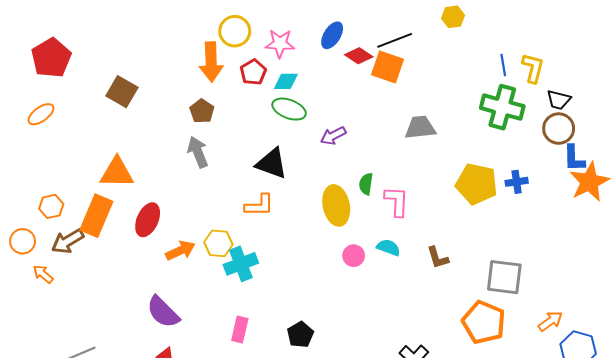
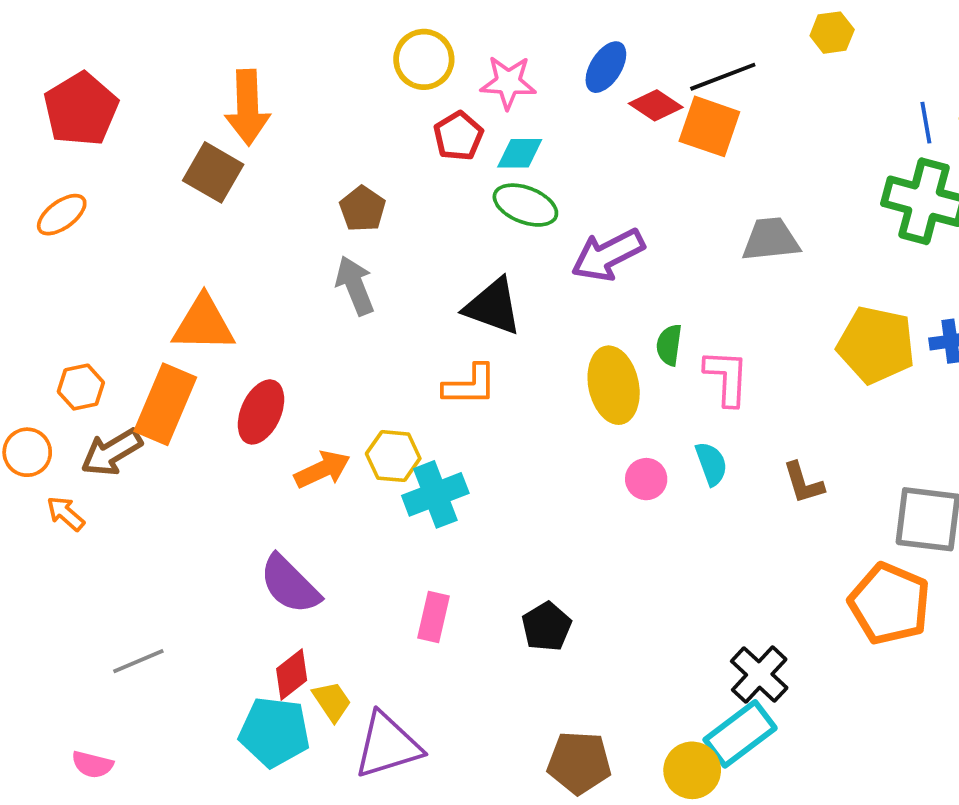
orange arrow: (211, 62) -> (248, 107), moved
purple arrow: (333, 136) -> (608, 255), size x1.5
cyan semicircle: (388, 247) -> (711, 464), turned 50

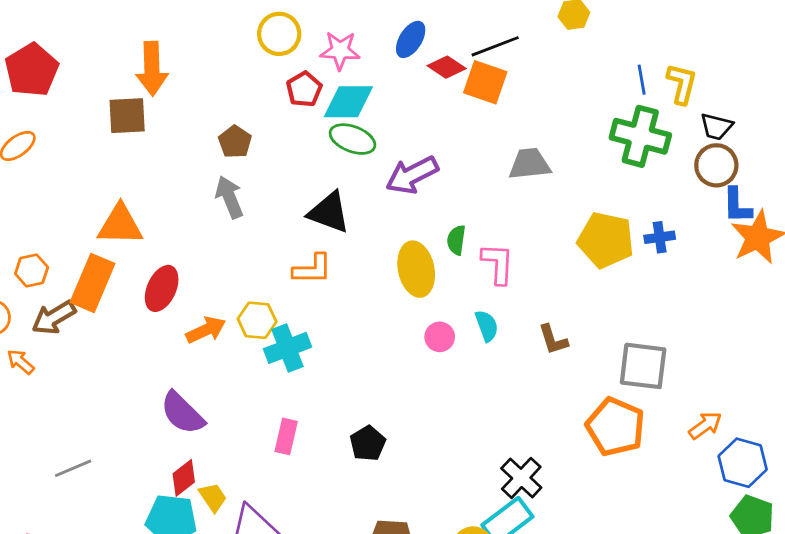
cyan diamond: (520, 153) -> (348, 102), size x1.5
brown square: (213, 172) -> (127, 116), turned -33

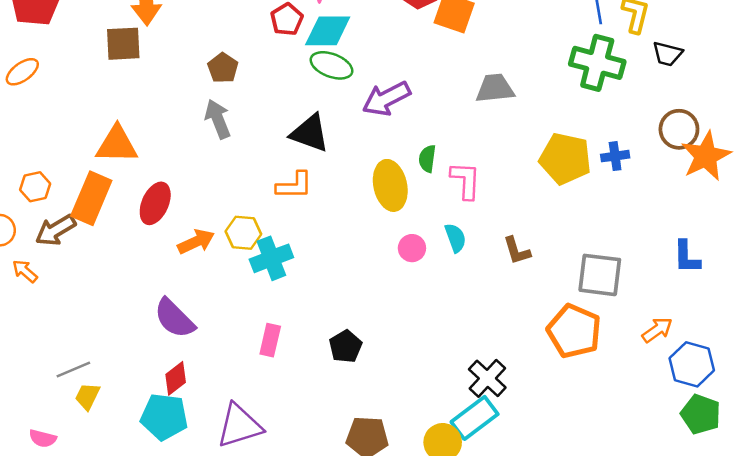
brown circle: (716, 165) -> (679, 129), moved
blue L-shape: (737, 205) -> (687, 257), moved
yellow trapezoid: (213, 497) -> (87, 396), moved, turned -120

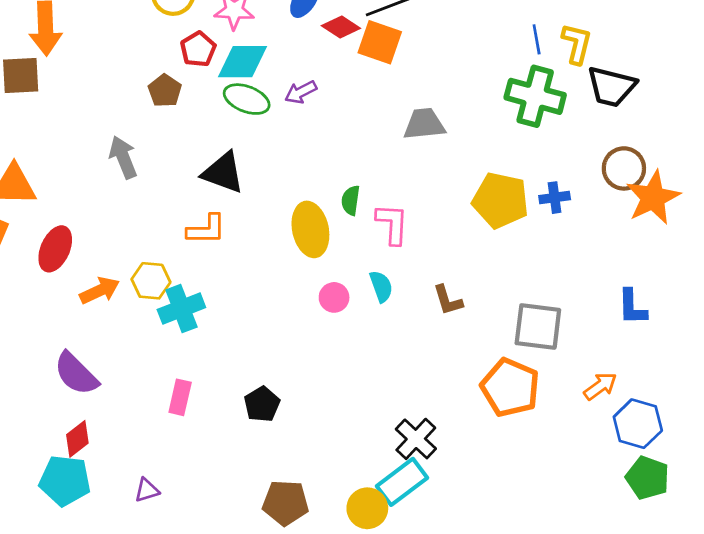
black trapezoid: (667, 54) -> (611, 87), size x1.5
brown pentagon: (223, 68) -> (165, 91), moved
purple arrow: (386, 99) -> (301, 92), moved, size x0.6
purple triangle: (239, 426) -> (147, 490), size x0.5

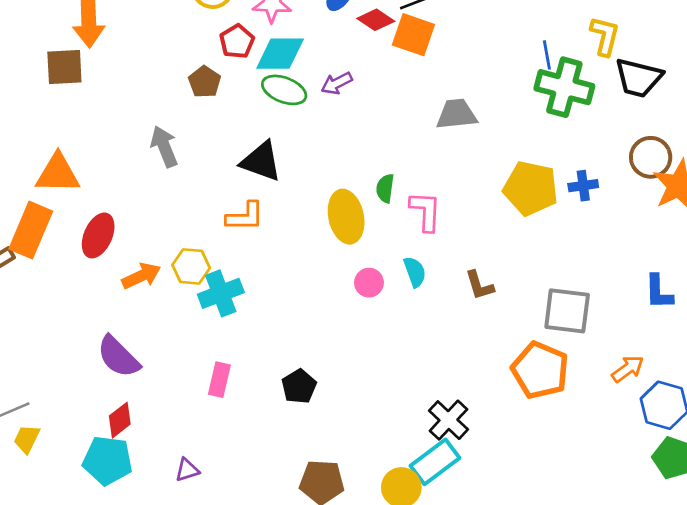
blue line: (537, 39) -> (547, 55), moved

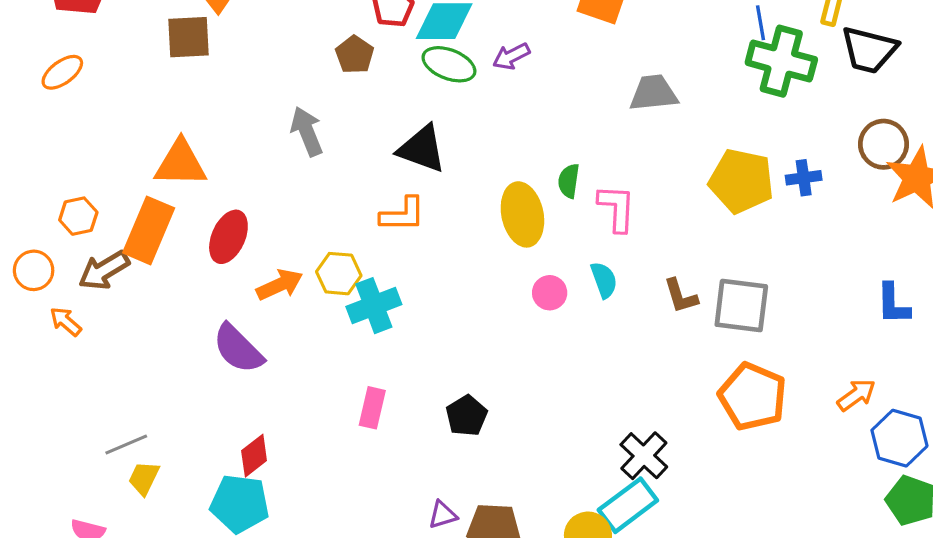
gray square: (567, 311) -> (741, 306), moved
purple semicircle: (118, 357) -> (238, 349), moved
purple triangle: (187, 470) -> (443, 515), moved

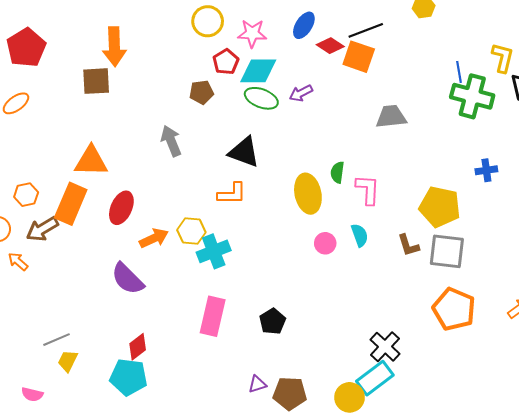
brown pentagon: (355, 55) -> (202, 92), turned 30
yellow pentagon: (741, 181) -> (440, 207), moved
pink rectangle: (372, 408) -> (213, 316), size x1.5

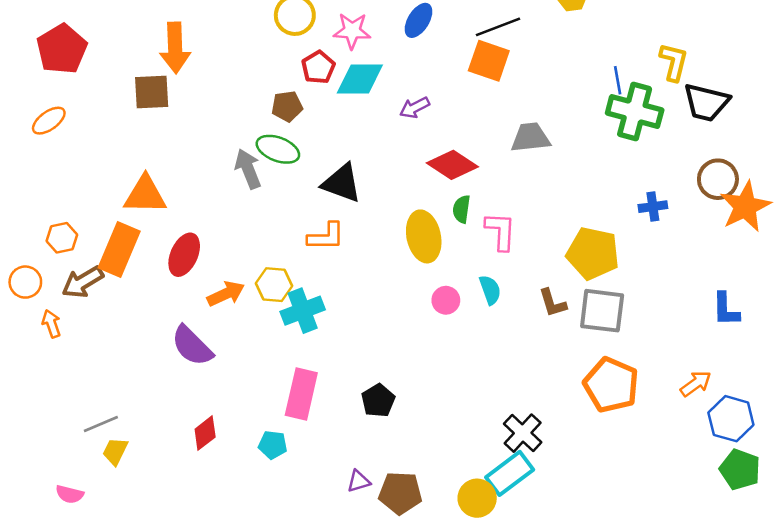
red diamond: (330, 46) -> (452, 165), moved, size x1.4
green ellipse: (261, 98) -> (278, 149), moved
orange arrow: (18, 262) -> (51, 324), turned 30
cyan pentagon: (129, 377) -> (273, 445), moved, size x0.6

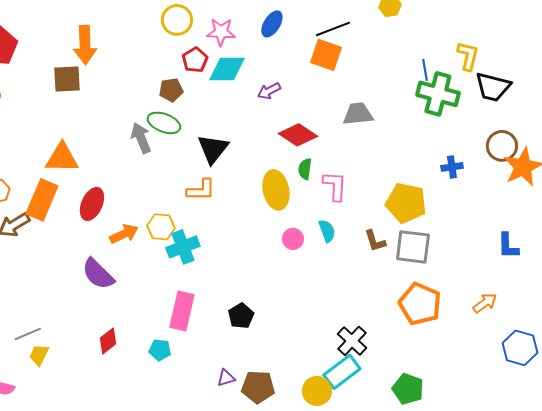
black triangle: (342, 183) -> (213, 149), turned 48
blue hexagon: (731, 419) -> (520, 348), moved
green pentagon: (740, 469) -> (408, 389), moved

